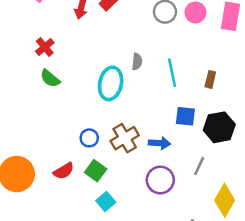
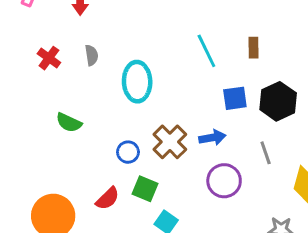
gray semicircle: (137, 62) -> (92, 55), moved
green semicircle: (50, 78) -> (69, 123), moved
gray line: (199, 166) -> (266, 153), turned -30

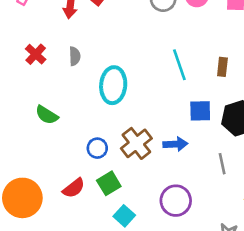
purple circle: (224, 181) -> (176, 201), moved
green square: (145, 189) -> (109, 183), turned 30

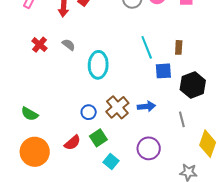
gray semicircle: (75, 56) -> (69, 45), turned -48
blue square: (200, 111) -> (163, 71), moved
green semicircle: (47, 115) -> (30, 114), moved

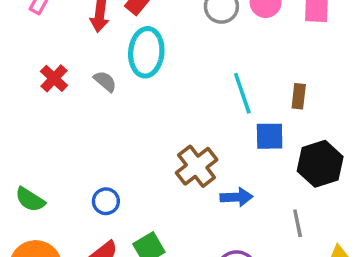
cyan ellipse: (98, 65) -> (146, 52), moved
brown cross: (117, 107) -> (197, 166), moved
blue circle: (89, 112) -> (106, 201), moved

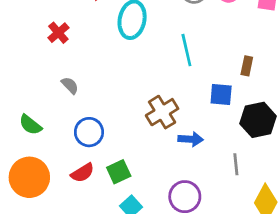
gray semicircle: (105, 81) -> (70, 85), moved
cyan line: (242, 93) -> (186, 50), moved
blue circle: (106, 201) -> (89, 132), size x1.4

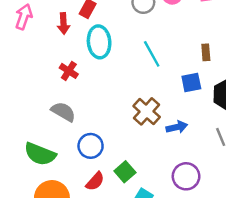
red cross: (58, 33) -> (69, 71), moved
gray semicircle: (70, 85) -> (63, 112), size x1.5
green semicircle: (30, 125) -> (40, 154), size x1.5

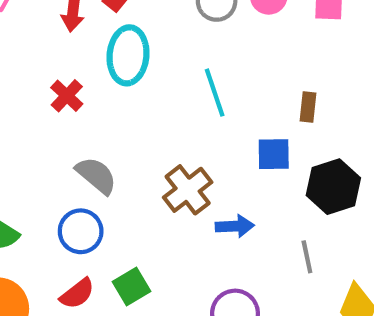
gray semicircle: (63, 112) -> (96, 175), moved

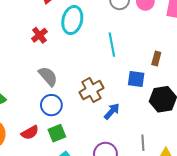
blue arrow: (235, 226) -> (112, 111), turned -54
blue circle: (81, 231) -> (51, 105), moved
gray line: (307, 257) -> (143, 143), moved

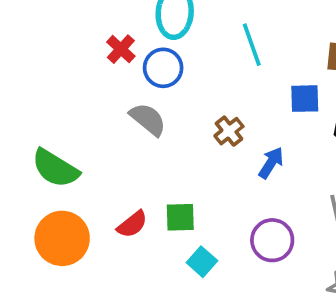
brown cross: (91, 90) -> (229, 131), size x0.7
blue circle: (51, 105) -> (163, 68), moved
green square: (57, 133) -> (180, 217), turned 30

